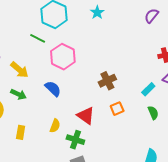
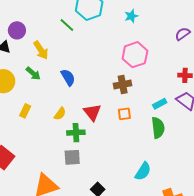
pink hexagon: (63, 57) -> (135, 55), moved
green semicircle: (153, 113) -> (158, 128), size x1.5
green cross: (75, 140) -> (76, 133), turned -36

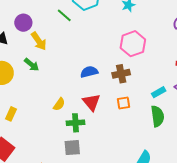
purple circle: (17, 30) -> (23, 23), moved
blue semicircle: (68, 77) -> (89, 72), moved, turned -72
yellow rectangle: (25, 111) -> (11, 114), moved

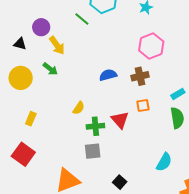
red triangle: (91, 102) -> (120, 120), moved

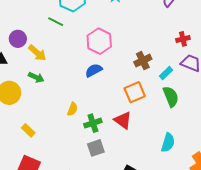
pink hexagon: (151, 46) -> (99, 41), moved
brown cross: (140, 76) -> (143, 61), moved
orange square: (143, 106) -> (135, 92), size x1.5
yellow rectangle: (31, 119) -> (28, 130), turned -56
red triangle: (120, 120) -> (123, 120), moved

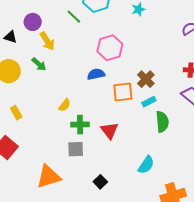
brown cross: (143, 61) -> (146, 79), turned -36
cyan rectangle: (166, 73) -> (149, 102), moved
orange square: (135, 92) -> (123, 92), moved

